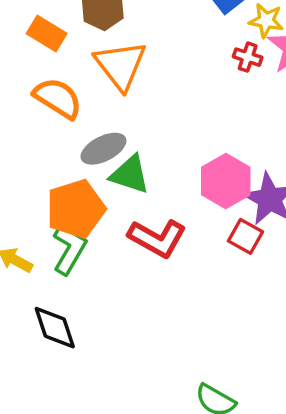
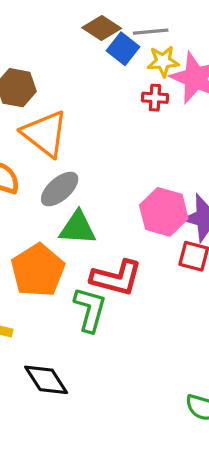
gray ellipse: (103, 149) -> (60, 189), moved
green L-shape: (69, 249) -> (90, 309), moved

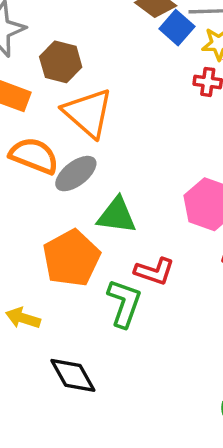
gray ellipse: (60, 189) -> (76, 174), moved
red L-shape: (116, 278) -> (154, 271), size x0.7

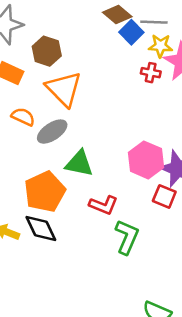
orange semicircle: (34, 156) -> (23, 117), size x0.7
green L-shape: (124, 303) -> (127, 237), moved
black diamond: (73, 375) -> (41, 229), moved

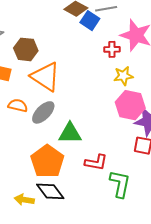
yellow star: (160, 46) -> (123, 76), moved
pink hexagon: (146, 160) -> (130, 105), moved

